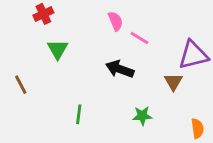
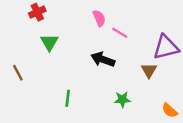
orange semicircle: (197, 128) -> (170, 110), turned 140

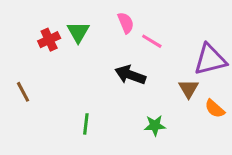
red cross: (37, 12) -> (49, 40), moved
green triangle: (49, 42) -> (78, 32), moved
orange semicircle: (170, 110) -> (215, 109), moved

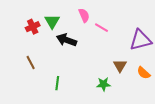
black arrow: (130, 75) -> (67, 40), moved
brown triangle: (189, 89) -> (120, 66), moved
brown line: (23, 92) -> (31, 63), moved

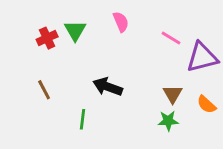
pink line: (101, 28) -> (171, 38), moved
black arrow: (67, 40) -> (108, 87), moved
green star: (104, 84) -> (168, 121), moved

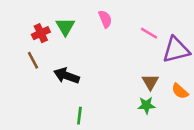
black arrow: (108, 87) -> (67, 76), moved
brown line: (44, 90) -> (33, 60), moved
green line: (82, 119) -> (79, 116), moved

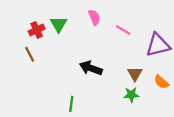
pink line: (149, 33) -> (123, 30), moved
black arrow: (67, 76) -> (91, 68), moved

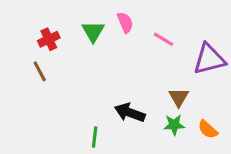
green triangle: (59, 24) -> (93, 32), moved
black arrow: (91, 68) -> (130, 113), moved
orange semicircle: (161, 82) -> (208, 129), moved

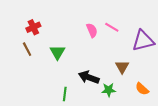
pink semicircle: (125, 22) -> (92, 30), moved
green triangle: (93, 32) -> (57, 52), moved
green star: (174, 125) -> (109, 90), moved

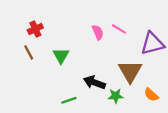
brown triangle: (122, 67) -> (130, 71), size x1.6
green line: (65, 94) -> (69, 100), turned 64

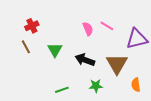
black arrow: (94, 82) -> (85, 60), moved
orange semicircle: (151, 95) -> (136, 85), turned 40
green star: (116, 96) -> (96, 86), moved

